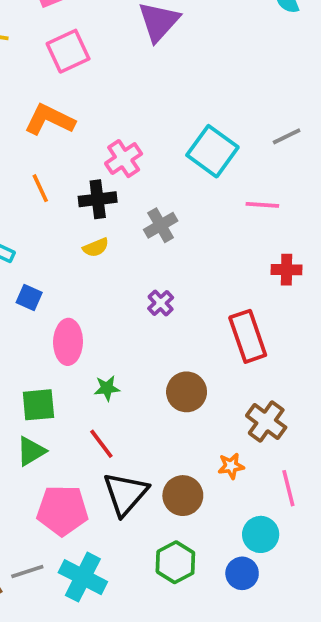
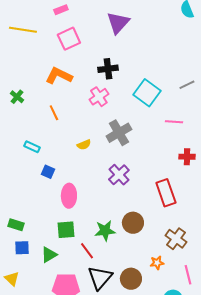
black cross: (98, 199) -> (108, 69), moved
gray cross: (161, 225) -> (119, 133), size x1.4
purple cross: (161, 303) -> (119, 175), size x1.5
green star: (107, 388) -> (105, 231), moved, size x1.5
green square: (38, 405) -> (66, 230), moved

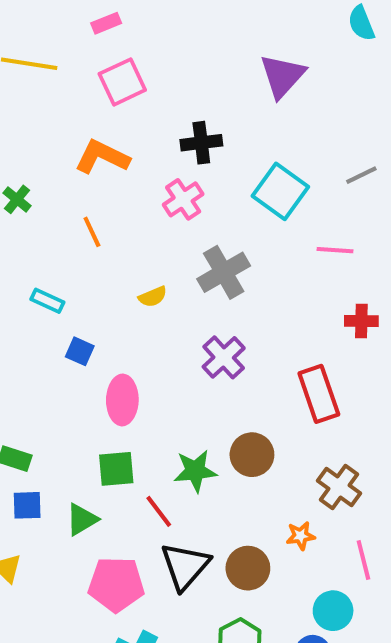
purple triangle: (118, 23) -> (282, 76), moved

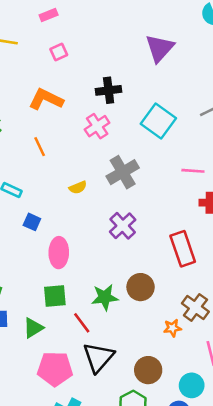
pink square: (122, 82) -> (59, 52), size x0.6
pink line: (335, 250) -> (193, 171), moved
orange star: (301, 536) -> (172, 328), moved
brown circle: (248, 568) -> (148, 370), moved

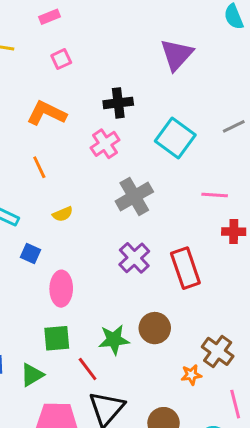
yellow semicircle: (78, 187) -> (63, 214), moved
red rectangle: (183, 249) -> (185, 268), moved

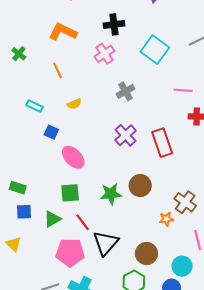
gray cross: (134, 196) -> (126, 91), size x0.7
pink ellipse: (61, 289) -> (73, 157), turned -45
red line: (88, 369) -> (83, 222), moved

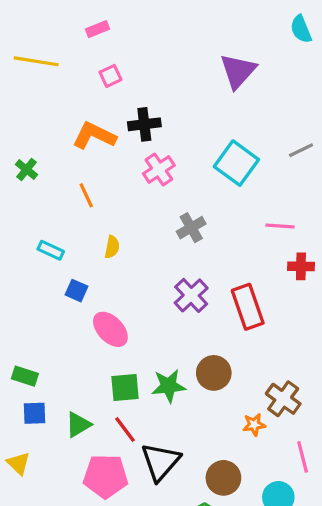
black cross: (114, 24) -> (144, 124), moved
yellow semicircle: (74, 104) -> (112, 247), turned -56
green square: (70, 193) -> (125, 387), moved

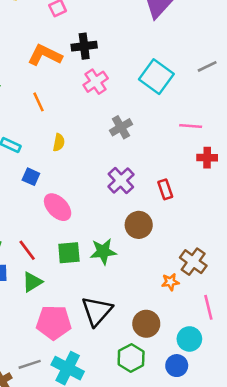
red rectangle: (248, 307) -> (165, 189), size x0.6
brown circle: (214, 373) -> (139, 225), moved
red line: (125, 429) -> (27, 250), moved

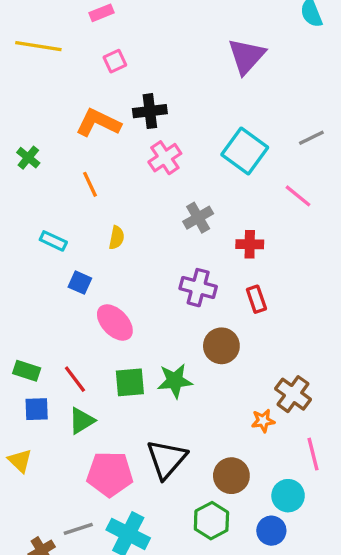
pink line: (191, 126) -> (298, 196), moved, turned 35
red cross: (207, 158) -> (250, 244), moved
purple cross: (121, 181) -> (198, 288), turned -32

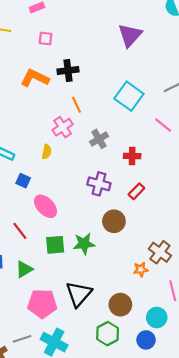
pink square: (115, 61) -> (46, 38), turned 32
pink cross: (165, 158) -> (63, 127), moved
orange line: (90, 184) -> (77, 105), moved
red rectangle: (256, 299) -> (136, 191), turned 63
red line: (75, 379) -> (20, 231), moved

